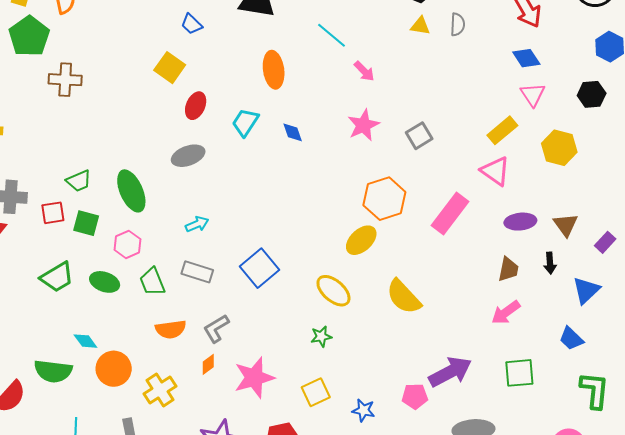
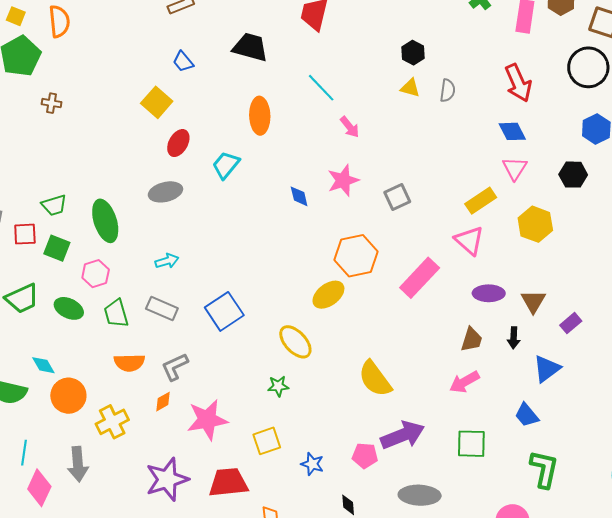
brown cross: (65, 80) -> (52, 103), size x0.6
blue diamond: (293, 132) -> (299, 196), moved
yellow semicircle: (404, 297) -> (375, 379), moved

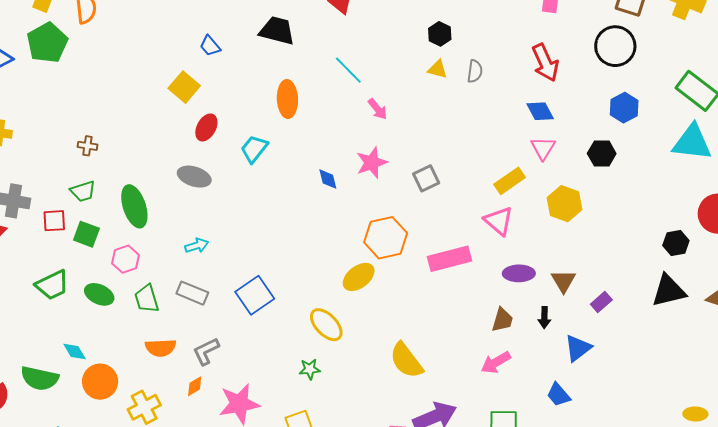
brown cross: (52, 103) -> (87, 146), moved
gray ellipse: (165, 192) -> (194, 177), turned 32
pink rectangle: (420, 278) -> (449, 259), turned 33

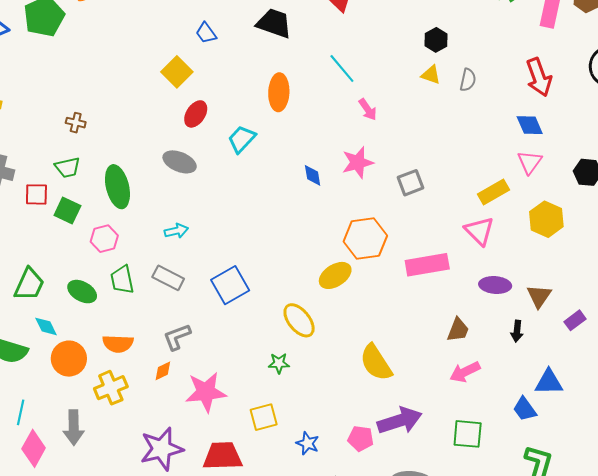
green trapezoid: (52, 285) -> (29, 284), moved, turned -45
green ellipse: (99, 294) -> (82, 292), moved
brown trapezoid: (502, 320) -> (458, 330), moved
orange semicircle: (161, 348) -> (118, 344), moved
blue triangle: (578, 348) -> (549, 382), moved, turned 32

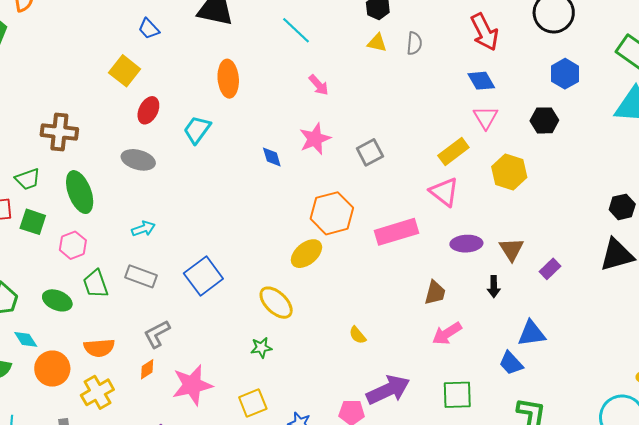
cyan line: (342, 68) -> (296, 30), moved
brown cross: (76, 123) -> (59, 132), moved, size x1.8
yellow semicircle: (376, 363) -> (358, 335), size x0.5

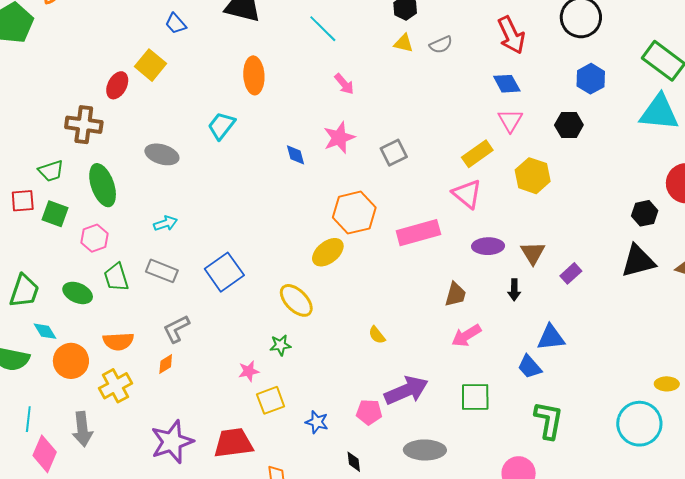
gray semicircle: (414, 43) -> (441, 45), turned 60
red ellipse: (148, 110) -> (117, 85), moved
pink star: (192, 385) -> (249, 371), moved, size x0.5

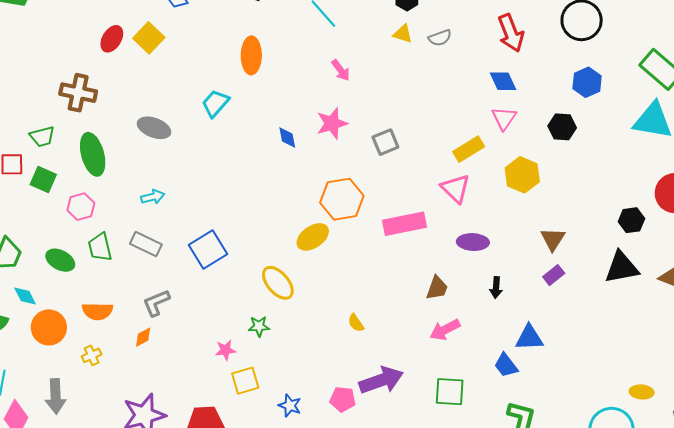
red ellipse: (117, 85) -> (112, 39), moved
brown triangle: (533, 253) -> (553, 239), moved
yellow cross: (116, 386) -> (92, 355), size x0.6

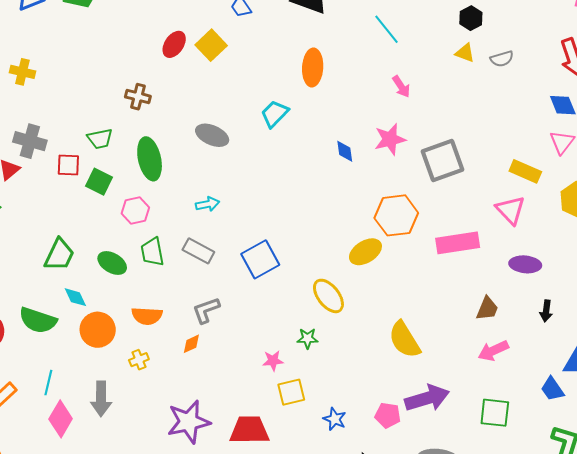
brown cross: (78, 93) -> (138, 97), size x0.7
gray square: (385, 142) -> (443, 160), size x1.6
yellow rectangle: (469, 149) -> (525, 171), turned 52
yellow semicircle: (356, 323) -> (404, 340), size x2.0

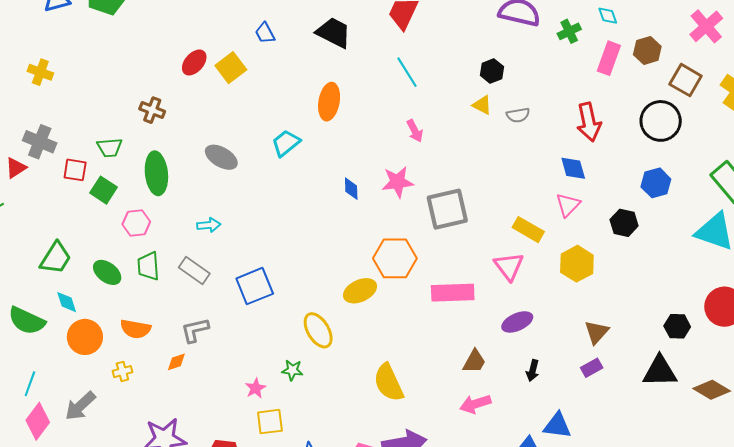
purple ellipse: (525, 264) -> (517, 322), turned -36
pink star: (273, 361) -> (255, 388), turned -30
gray arrow: (101, 399) -> (80, 406), turned 40

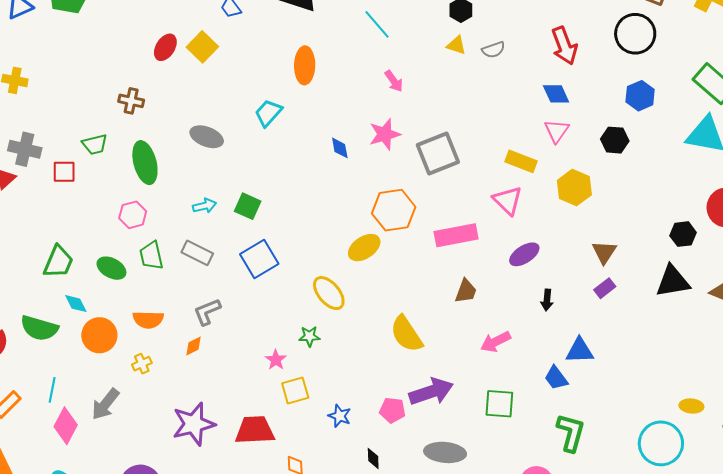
green square: (104, 190) -> (248, 206), moved
brown trapezoid: (474, 361) -> (466, 291), moved

